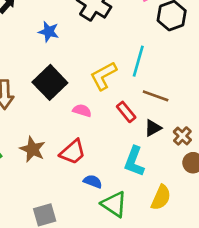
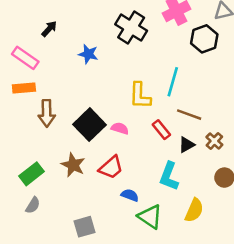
yellow L-shape: (103, 76) -> (140, 96), turned -60
black square: (50, 82) -> (90, 125), moved
brown cross: (182, 136) -> (214, 141), moved

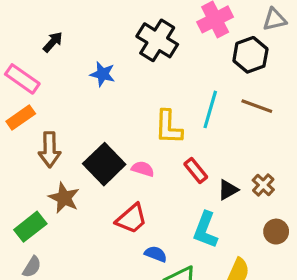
orange rectangle: (24, 88) -> (21, 117), turned -30
brown line: (189, 115) -> (257, 106), moved
brown star: (73, 165) -> (64, 198), moved

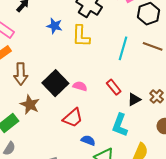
yellow L-shape: (168, 127) -> (81, 36), moved

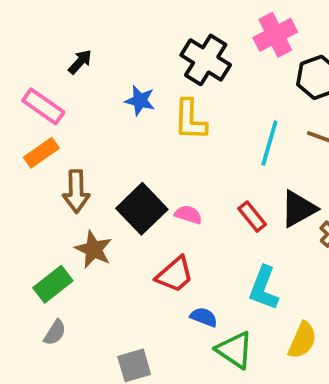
black triangle: (134, 99) -> (298, 209), moved, size x1.5

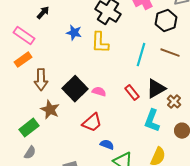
cyan L-shape: (264, 288) -> (152, 121), moved

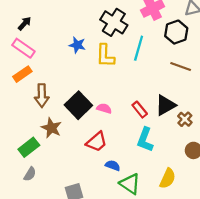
black arrow: (43, 13) -> (25, 23), moved
cyan line: (141, 55) -> (139, 48), moved
cyan L-shape: (152, 121) -> (145, 140), moved

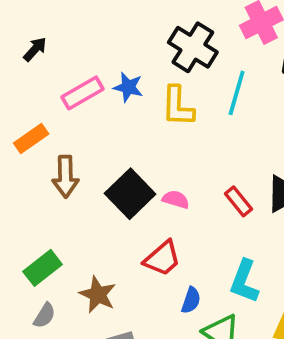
pink rectangle: (23, 48) -> (83, 93), moved, turned -65
brown star: (51, 128) -> (98, 295), moved
cyan L-shape: (145, 140) -> (244, 281), moved
blue semicircle: (113, 165) -> (191, 300), turned 88

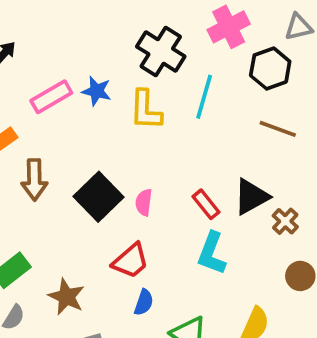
pink semicircle: (176, 199) -> (144, 202), turned -100
cyan L-shape: (244, 281) -> (212, 253), moved
blue semicircle: (191, 300) -> (144, 302), moved

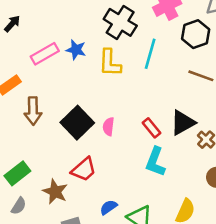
red trapezoid: (131, 261) -> (84, 170), moved
blue semicircle: (144, 302) -> (108, 207), moved, turned -144

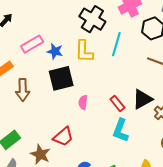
blue star: (76, 50) -> (55, 51), moved
black square: (77, 123) -> (61, 78), moved, turned 30

